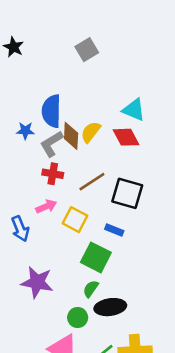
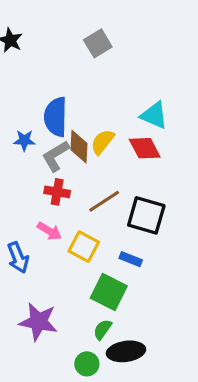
pink arrow: (46, 206) -> (49, 231), turned 54

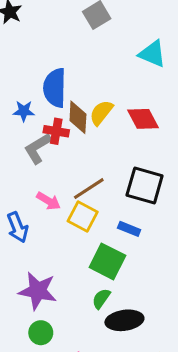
cyan triangle: (154, 115) -> (152, 54), moved
gray L-shape: (56, 156) -> (38, 148), moved
red cross: (57, 192) -> (56, 131), moved
brown line: (104, 201) -> (89, 189), moved
green circle: (87, 364) -> (41, 333), moved

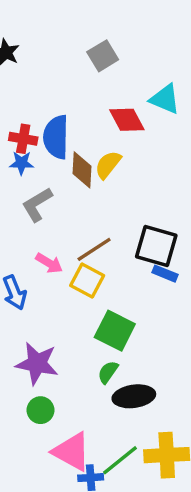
red diamond: (143, 119) -> (127, 120), moved
red cross: (56, 131) -> (23, 139), moved
blue rectangle: (129, 229) -> (165, 274), moved

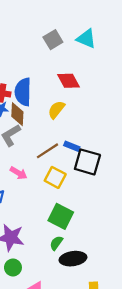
cyan triangle: (165, 99) -> (86, 39), moved
brown diamond: (82, 170) -> (17, 114), moved
brown line: (94, 249) -> (47, 151), moved
blue rectangle: (165, 274) -> (72, 146), moved
yellow square: (87, 281) -> (55, 177), moved

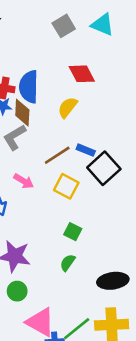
black square: (87, 162) -> (104, 168), turned 32
green square: (61, 216) -> (73, 232), size x0.6
black ellipse: (73, 259) -> (113, 281), moved

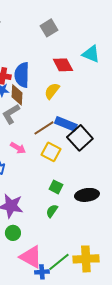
cyan triangle: (103, 25) -> (91, 54), moved
blue rectangle: (86, 150) -> (66, 124), size x1.5
black ellipse: (113, 281) -> (87, 195), moved

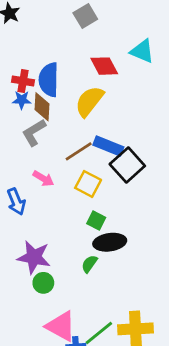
yellow semicircle: (52, 91) -> (89, 101), size x1.4
green square: (56, 187) -> (96, 221), moved
black ellipse: (87, 195) -> (110, 242), moved
green circle: (13, 233) -> (43, 283), moved

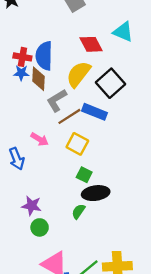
gray L-shape: (34, 132) -> (57, 100), moved
black square: (127, 165) -> (111, 83), moved
purple star: (34, 257) -> (32, 206), size x0.7

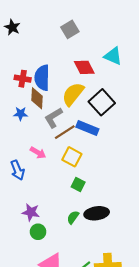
blue star: (21, 73) -> (21, 114), moved
black ellipse: (96, 193) -> (97, 213), moved

